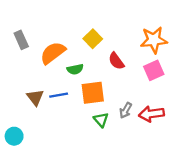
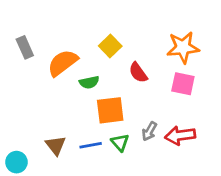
pink square: (154, 70) -> (183, 84), turned 36
blue line: (59, 95) -> (91, 145), moved
brown triangle: (35, 97) -> (56, 145), moved

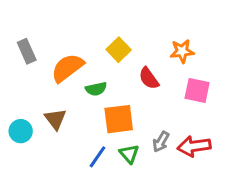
orange star: (183, 47) -> (182, 51), moved, size x0.7
brown triangle: (56, 145) -> (55, 119), moved
blue line: (91, 145) -> (98, 157), turned -45
cyan circle: (16, 162) -> (21, 131), moved

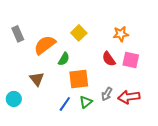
red semicircle: (149, 78) -> (109, 59), moved
green semicircle: (96, 89) -> (64, 59), turned -48
cyan circle: (21, 131) -> (14, 99), moved
green triangle: (129, 154) -> (86, 102), turned 32

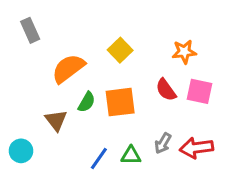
gray rectangle: (18, 34) -> (30, 30), moved
green semicircle: (64, 59) -> (87, 102), moved
orange square: (79, 79) -> (120, 102), moved
green triangle: (86, 102) -> (131, 155), turned 40

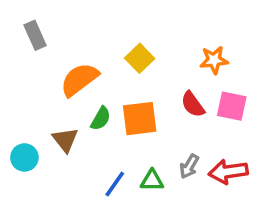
cyan circle: (21, 151) -> (24, 157), moved

